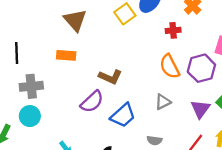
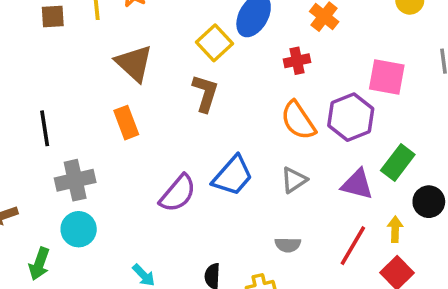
orange rectangle: (66, 55) -> (126, 123), turned 72
brown L-shape: (110, 77) -> (205, 93), moved, turned -90
purple triangle: (200, 109) -> (357, 184), turned -45
blue trapezoid: (123, 115) -> (233, 176), moved

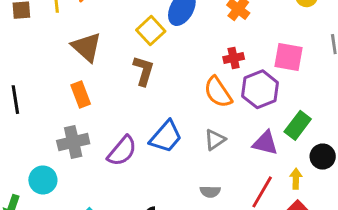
red cross: (297, 61) -> (234, 58), moved
gray cross: (75, 180) -> (73, 142), moved

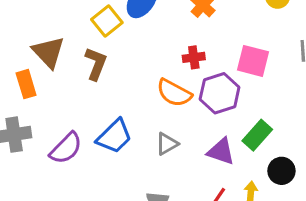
brown triangle: (87, 47) -> (48, 52), moved
orange semicircle: (218, 92) -> (174, 93), turned -32

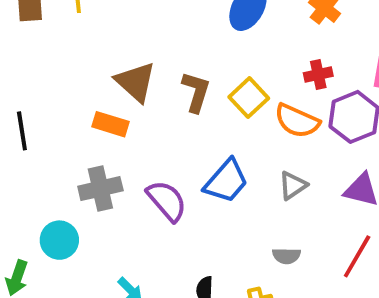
yellow square: (107, 21) -> (249, 98), moved
orange rectangle: (26, 84) -> (111, 124), turned -52
purple semicircle: (66, 148) -> (167, 201), turned -81

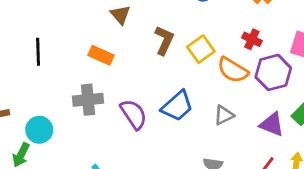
red cross: (318, 74) -> (252, 39), turned 30
brown triangle: (136, 82) -> (120, 15), moved, size x0.7
cyan circle: (59, 240) -> (39, 130), moved

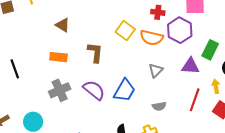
brown L-shape: (164, 40) -> (95, 52), moved
blue trapezoid: (177, 106) -> (124, 90), moved

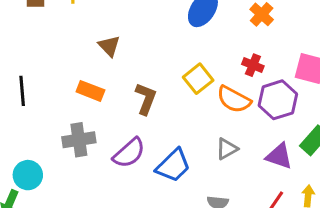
purple semicircle: (94, 90) -> (129, 153), turned 85

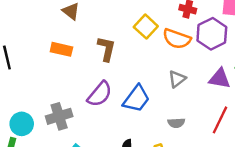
gray cross: (79, 140) -> (59, 116), moved

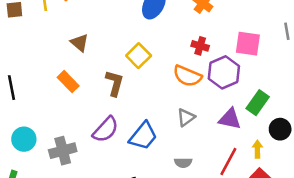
yellow square: (146, 27) -> (139, 56), moved
orange rectangle: (61, 49) -> (68, 82), turned 30
cyan circle: (22, 124) -> (24, 139), moved

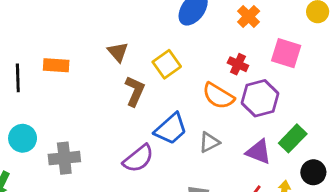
brown triangle: (80, 43) -> (118, 52), moved
pink square: (248, 44) -> (286, 53), moved
orange rectangle: (68, 82) -> (56, 65), moved, turned -50
purple semicircle: (106, 130) -> (138, 158), moved
blue trapezoid: (143, 136) -> (171, 129), moved

